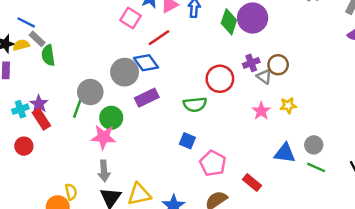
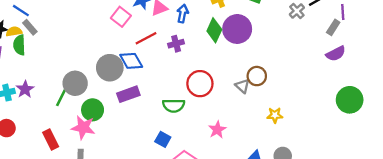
green semicircle: (48, 55) -> (19, 45), moved
purple cross: (251, 63) -> (176, 44), moved
yellow star: (288, 105) -> (275, 115), moved
pink star: (261, 111) -> (217, 130), moved
red rectangle: (41, 119) -> (51, 140), moved

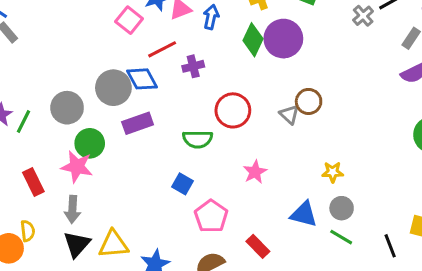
purple cross: (176, 44) -> (193, 66), moved
green line: (61, 98) -> (23, 122), moved
yellow star: (275, 115) -> (333, 172), moved

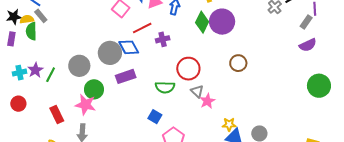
gray triangle: (289, 114) -> (197, 91), moved
pink star: (255, 172) -> (207, 101), moved
yellow star: (333, 172) -> (229, 124), moved

